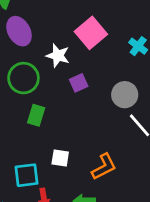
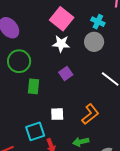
white star: (58, 56) -> (61, 44), moved
purple square: (79, 83) -> (66, 74), moved
gray circle: (125, 95) -> (94, 42), moved

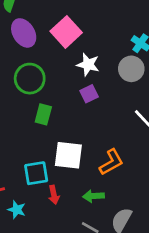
pink square: (62, 19) -> (66, 32), moved
purple square: (66, 74) -> (89, 94), moved
white square: (57, 114) -> (68, 155), size x1.6

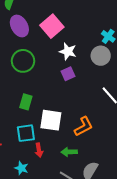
green rectangle: (43, 114) -> (26, 102), moved
cyan star: (17, 210) -> (21, 168), moved

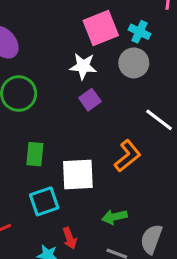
pink square: (52, 26) -> (101, 28), moved, turned 30
orange L-shape: (84, 126) -> (127, 156), moved
red arrow: (39, 150) -> (70, 238), moved

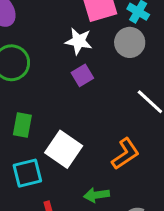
orange L-shape: (127, 156) -> (125, 154), moved
white square: (78, 174) -> (64, 149), turned 32

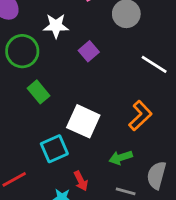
white star: (79, 41) -> (56, 26), moved
green rectangle: (22, 125) -> (39, 92), moved, turned -40

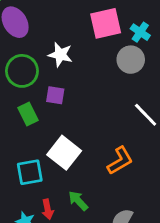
purple square: (89, 51) -> (55, 95), moved, turned 36
green arrow: (121, 158) -> (78, 201), moved, turned 50

